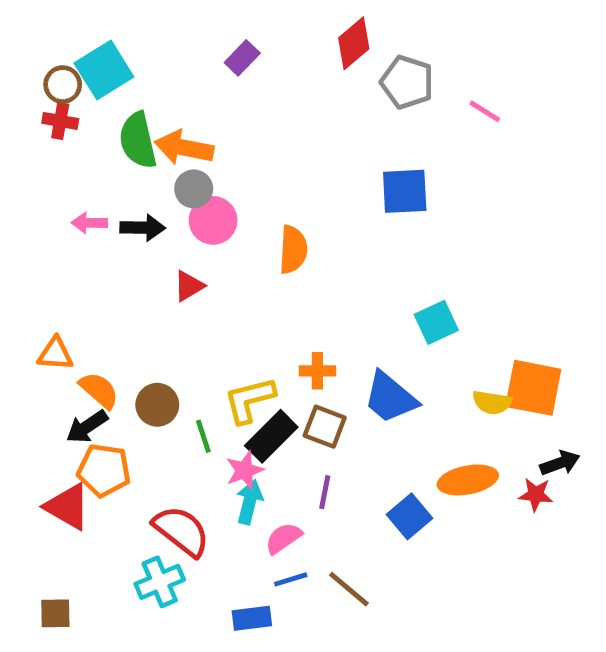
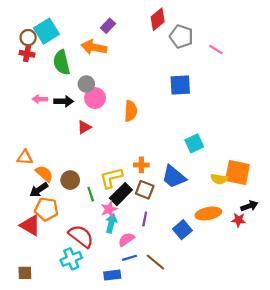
orange arrow: (184, 148) -> (94, 47), moved

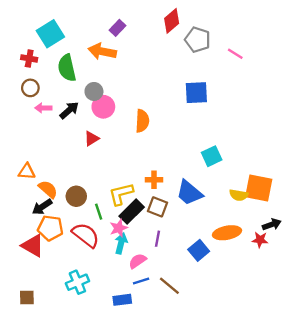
brown circle: (28, 38) -> (30, 88), moved
black arrow: (64, 101) -> (69, 110), turned -42
red semicircle: (81, 236) -> (86, 235), moved

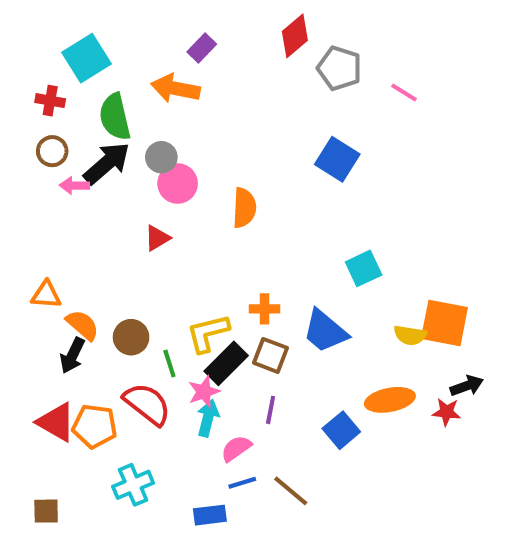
blue square: (196, 93) -> (337, 159), turned 35
black arrow: (69, 110) -> (107, 163), moved, size x1.4
black arrow: (42, 207) -> (72, 355), turned -30
orange pentagon: (50, 228) -> (95, 426), moved

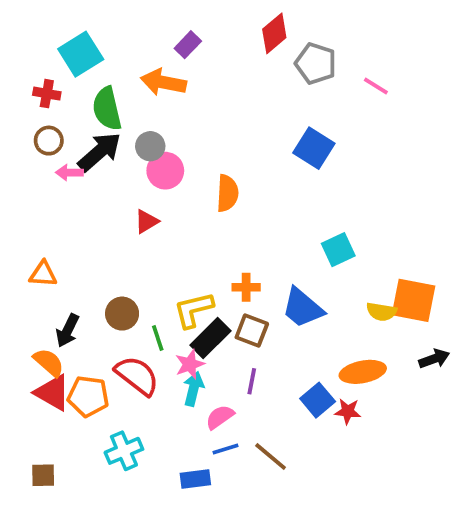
orange semicircle: (83, 325) -> (49, 362), moved
red star: (446, 412) -> (348, 411), moved

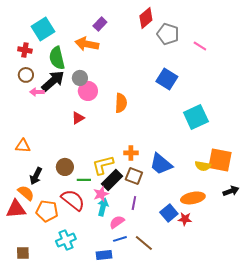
cyan square: (338, 250) -> (196, 117), moved, size x1.4
green line: (158, 338) -> (84, 180), turned -72
red triangle: (52, 393) -> (16, 209), moved, turned -35

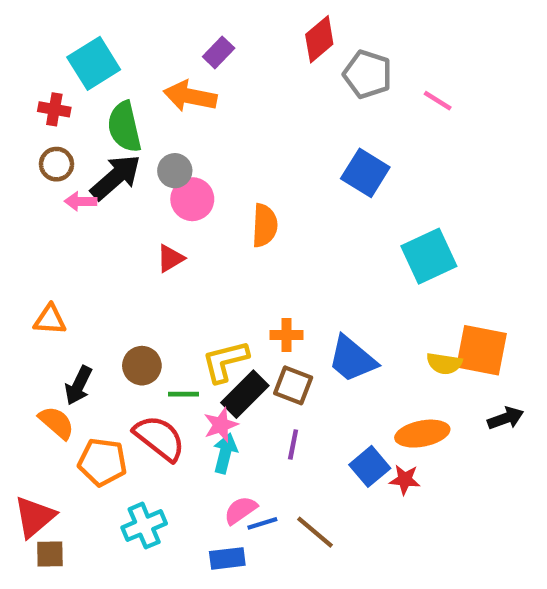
red triangle: (16, 209) -> (35, 517), moved, turned -35
pink semicircle: (117, 222) -> (240, 510), moved

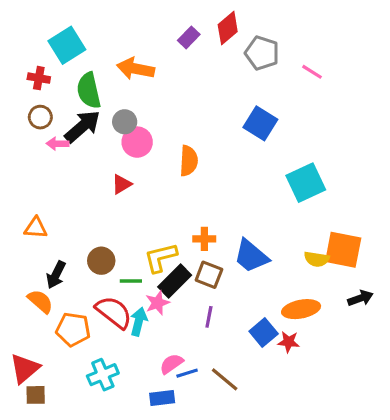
purple rectangle: (219, 52) -> (189, 37), moved
cyan arrow: (225, 453) -> (139, 322), moved

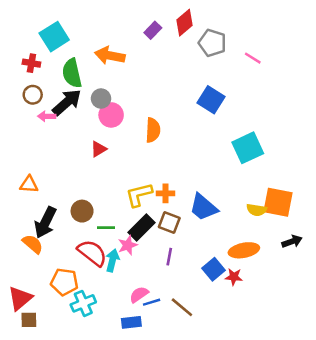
yellow L-shape: (161, 258) -> (139, 195), moved
black arrow: (56, 275) -> (45, 222), size x1.4
orange pentagon: (73, 329) -> (64, 282), moved

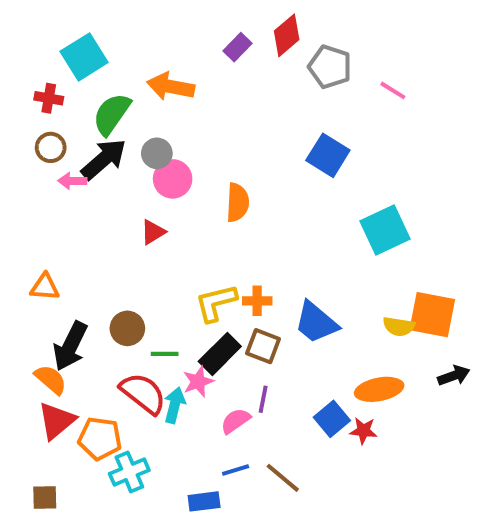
green semicircle: (72, 73) -> (112, 114), turned 48
pink semicircle: (139, 295) -> (236, 421), moved
red triangle: (20, 298) -> (57, 421), moved

